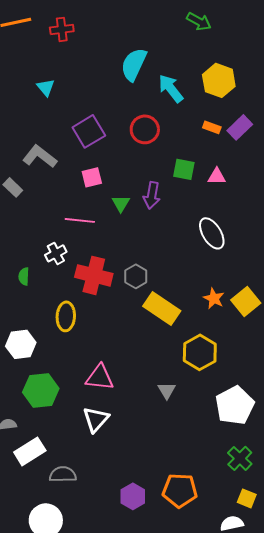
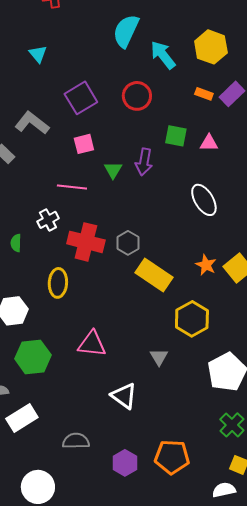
white triangle: (96, 419) -> (124, 396), moved, turned -36
gray semicircle: (63, 474) -> (76, 441), moved

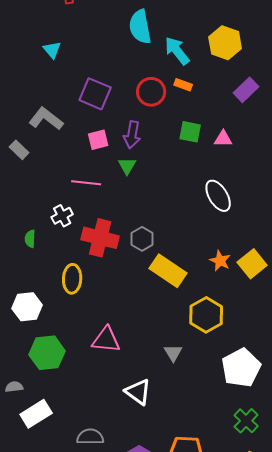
cyan semicircle: (126, 31) -> (140, 27), turned -36
orange rectangle: (204, 94) -> (183, 85), moved
purple square: (81, 98) -> (95, 94), turned -36
purple arrow: (144, 162) -> (132, 135), moved

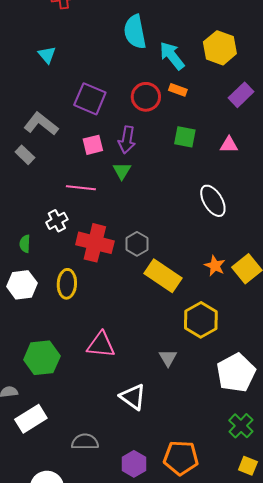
pink triangle: (223, 139) -> (229, 145), moved
gray rectangle: (19, 150) -> (25, 155), moved
white hexagon: (27, 307) -> (22, 285), moved

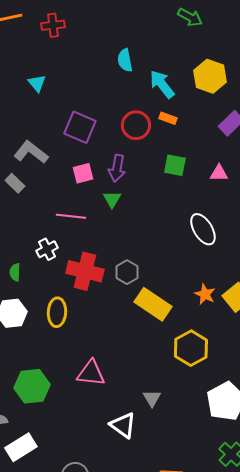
cyan semicircle: (135, 32) -> (125, 60), size x0.7
gray triangle: (168, 358) -> (152, 398), moved

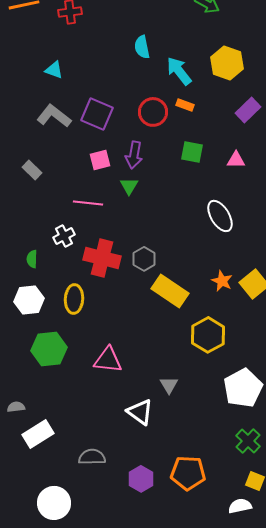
cyan triangle: (37, 83) -> (54, 70), turned -30
gray L-shape: (31, 152) -> (54, 116), moved
green hexagon: (32, 386) -> (49, 349), moved

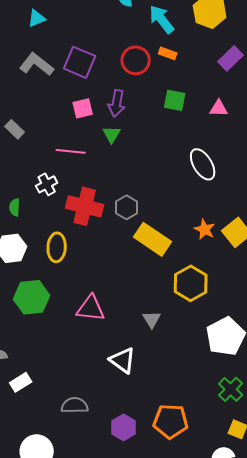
cyan triangle: (54, 70) -> (37, 18), turned -42
gray rectangle: (32, 170) -> (15, 129), moved
gray triangle: (169, 385) -> (152, 319), moved
white rectangle: (38, 434) -> (21, 382), size x0.7

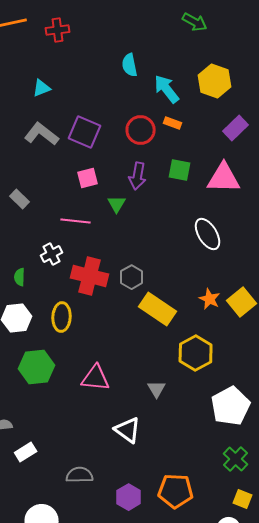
purple arrow: (117, 103) -> (138, 176), moved
pink triangle: (219, 108) -> (224, 178), size x1.8

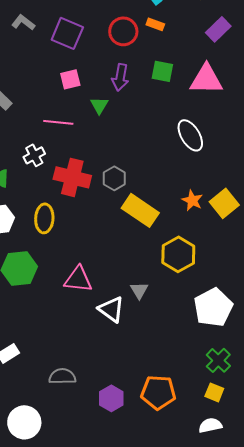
gray L-shape: (42, 134) -> (23, 22), moved, size x0.7
white triangle: (128, 430) -> (111, 309), moved
yellow square: (243, 499) -> (214, 392), moved

